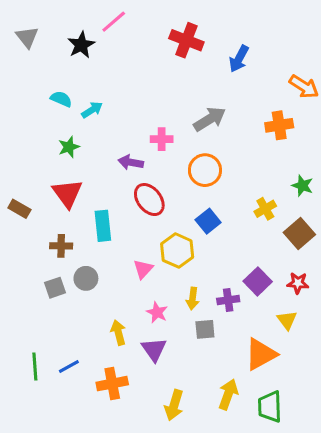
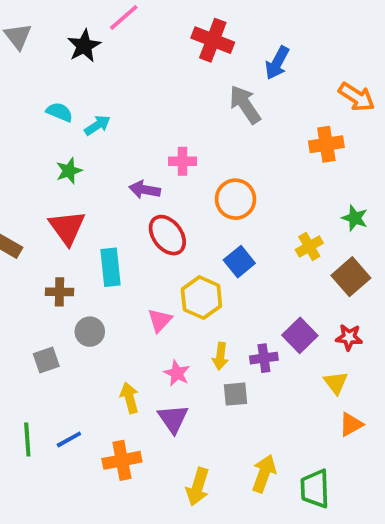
gray arrow: (210, 119) -> (245, 105), moved, turned -92
gray square: (55, 288) -> (46, 360), moved
orange triangle: (261, 354) -> (351, 424), moved, size x0.6

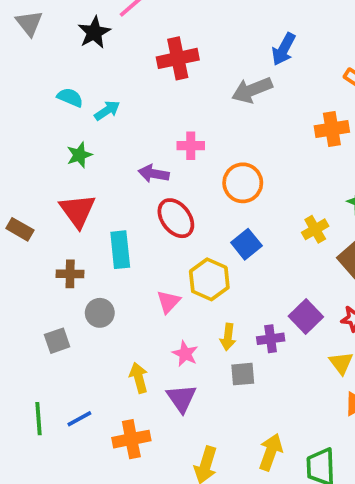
red cross: (213, 40) -> (178, 58), moved, turned -33
gray arrow: (245, 105) -> (252, 90), turned -78

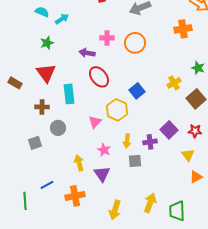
orange circle: (243, 183) -> (135, 43), moved
green line: (38, 419) -> (25, 201), moved

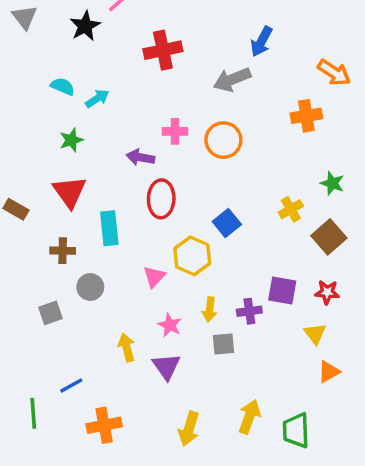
red ellipse: (99, 77) -> (161, 199), turned 40
purple square: (169, 130) -> (282, 290), turned -36
orange cross: (75, 196) -> (104, 425), moved

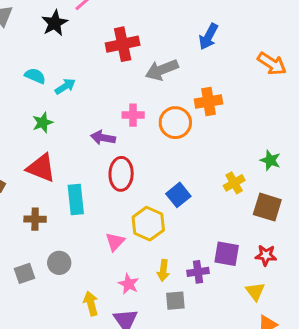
gray arrow: (232, 80) -> (162, 70), moved
orange cross: (306, 116) -> (209, 101), moved
red triangle: (70, 192) -> (41, 168), turned -32
brown square: (329, 237) -> (267, 207), turned -32
gray circle: (90, 287) -> (59, 263), moved

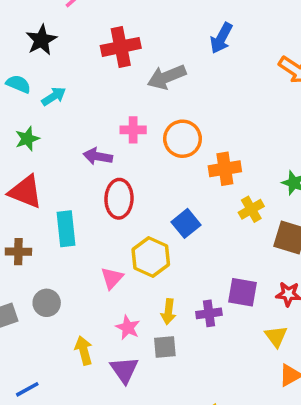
black star: (55, 23) -> (41, 40), moved
orange cross: (209, 101) -> (225, 169), moved
gray square: (175, 301) -> (165, 347), moved

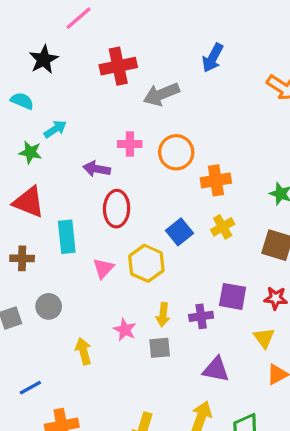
cyan arrow: (54, 96) -> (55, 129), moved
green star: (27, 139) -> (30, 152), turned 30
yellow cross: (251, 209) -> (223, 227), moved
pink triangle: (112, 278) -> (103, 268), moved
purple triangle: (124, 370) -> (216, 369), moved, turned -44

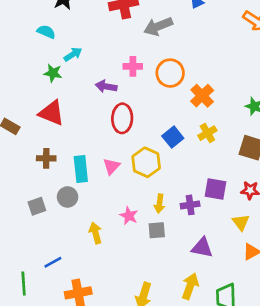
orange cross: (216, 180) -> (202, 96), turned -35
cyan rectangle: (67, 237) -> (81, 169), moved

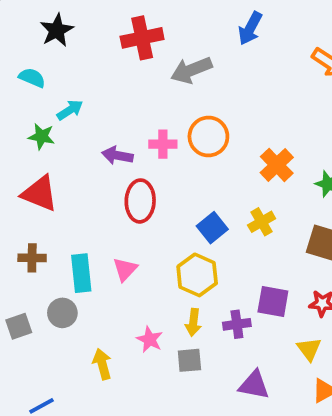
pink cross: (133, 66) -> (163, 144), moved
orange cross: (202, 96) -> (277, 165), moved
yellow hexagon: (146, 162) -> (197, 275), moved

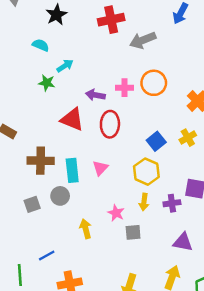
red triangle: (40, 193) -> (72, 119), moved
brown cross: (32, 258) -> (41, 161), size x1.5
gray square: (189, 360) -> (133, 232), moved

